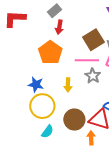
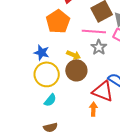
yellow arrow: (68, 85) -> (74, 55), turned -72
brown circle: (74, 120) -> (76, 70), moved

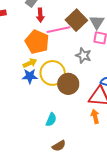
pink line: (94, 31) -> (59, 30), moved
yellow arrow: (74, 55) -> (30, 63), moved, turned -32
yellow circle: (47, 74) -> (53, 73), moved

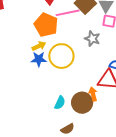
brown circle: (68, 84) -> (82, 103), moved
orange arrow: (95, 116) -> (93, 94), moved

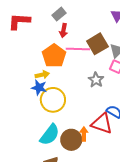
yellow circle: (61, 56) -> (53, 100), moved
cyan semicircle: (60, 103) -> (50, 135), size x1.6

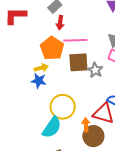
brown square: (97, 44) -> (78, 62), moved, turned 30
yellow circle: (53, 100) -> (63, 107), moved
brown circle: (71, 140) -> (93, 136), moved

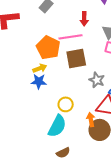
red arrow: (60, 23) -> (84, 19), moved
gray star: (95, 70) -> (97, 80), moved
yellow circle: (63, 107) -> (66, 104), size x0.6

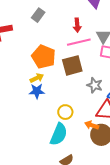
pink line: (70, 37) -> (79, 42), moved
orange arrow: (91, 120) -> (92, 125), turned -56

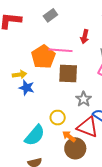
pink line: (79, 42) -> (60, 50), moved
yellow arrow: (37, 78) -> (19, 74), moved
yellow circle: (65, 112) -> (58, 118), moved

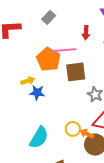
yellow circle: (58, 118) -> (73, 129), moved
cyan semicircle: (35, 135) -> (39, 138), moved

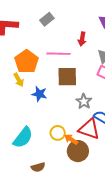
orange pentagon: (48, 59) -> (27, 62), moved
yellow arrow: (28, 81) -> (19, 80), turned 72
blue star: (37, 93) -> (39, 94), moved

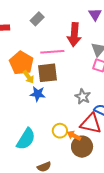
red arrow: (82, 39) -> (74, 35), size x1.6
brown square: (67, 77) -> (47, 73), moved
yellow arrow: (19, 80) -> (29, 77), moved

